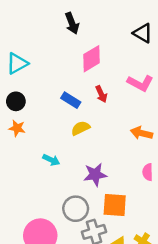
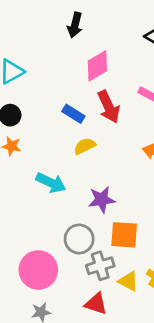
black arrow: (72, 23) -> (75, 25), turned 35
red arrow: (101, 94) -> (109, 107), size x1.6
cyan arrow: (51, 160) -> (51, 183), size x1.5

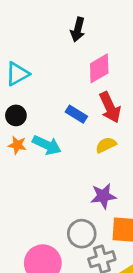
yellow semicircle: (85, 146) -> (106, 145), moved
cyan arrow: (51, 183) -> (47, 145), moved

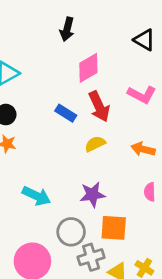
cyan arrow: (47, 145) -> (36, 196), moved

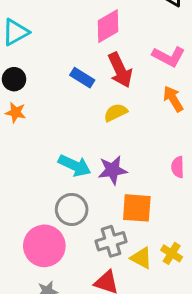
orange arrow: (143, 149) -> (173, 99), moved, turned 45
cyan arrow: (36, 196) -> (75, 166), moved
gray circle: (71, 232) -> (72, 209), moved

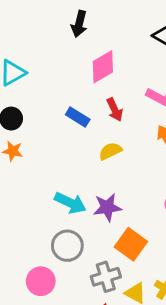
red arrow: (120, 70) -> (115, 110), size x0.7
orange square: (137, 208) -> (131, 244), turned 32
pink circle: (44, 246) -> (41, 281), size x0.7

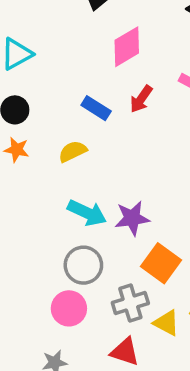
red arrow: (115, 110) -> (141, 99), turned 60
yellow semicircle: (110, 151) -> (73, 151), moved
pink circle: (41, 281) -> (69, 308), moved

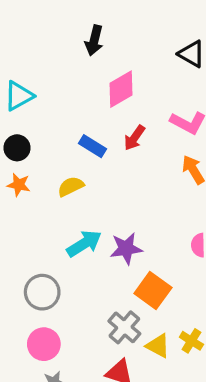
cyan arrow: (87, 213) -> (84, 243), turned -57
gray circle: (83, 265) -> (42, 292), moved
gray cross: (130, 303) -> (124, 327), turned -32
pink circle: (69, 308) -> (44, 344), moved

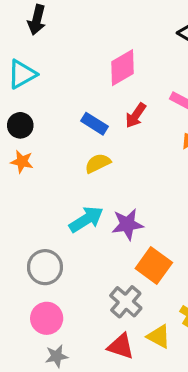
black arrow: (94, 40) -> (37, 20), moved
yellow semicircle: (71, 186) -> (98, 163), moved
yellow triangle: (158, 346) -> (159, 336), moved

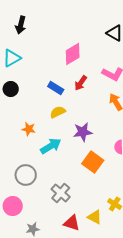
orange star: (22, 162) -> (29, 129), moved
purple star: (127, 224) -> (83, 132), moved
orange square: (154, 266) -> (93, 162), moved
gray cross: (126, 302) -> (61, 193), moved
pink circle: (47, 318) -> (13, 206), moved

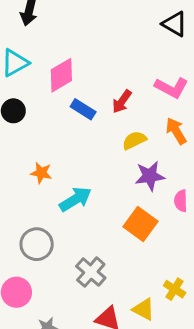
pink diamond: (73, 54) -> (61, 75), moved
yellow semicircle: (58, 112) -> (134, 140), moved
purple star: (83, 132) -> (150, 176), moved

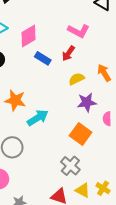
pink L-shape: (171, 88) -> (79, 31), moved
orange star: (41, 173) -> (15, 100), size x1.5
gray cross: (91, 272) -> (70, 166), moved
yellow cross: (175, 289) -> (103, 188), moved

